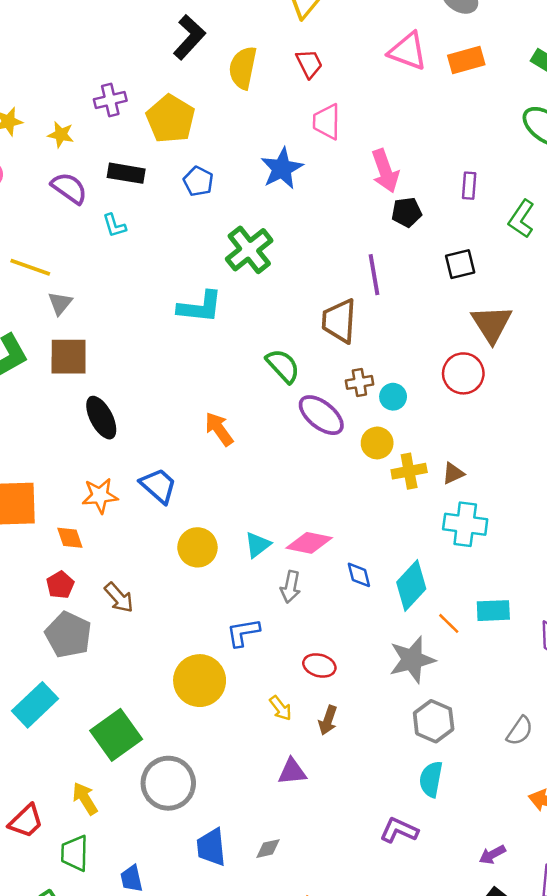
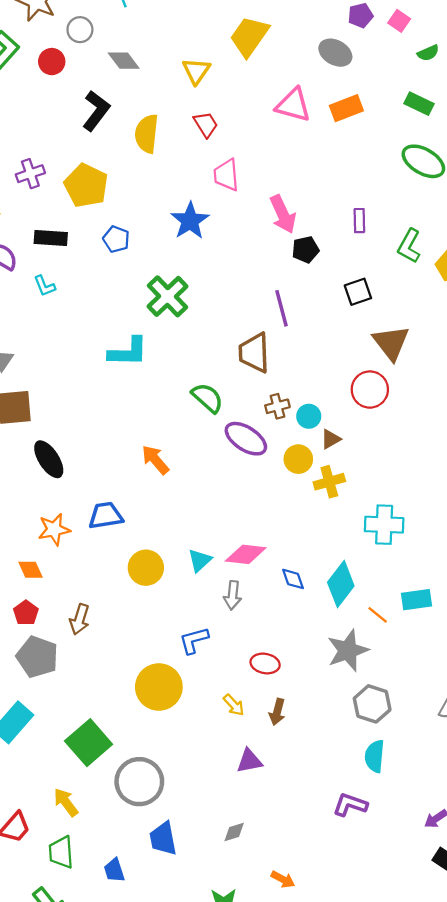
brown triangle: (453, 473) -> (331, 439), moved
blue trapezoid: (158, 486) -> (106, 516), turned -45
brown arrow: (119, 598) -> (80, 619), turned 64
blue trapezoid: (211, 847) -> (163, 839), moved

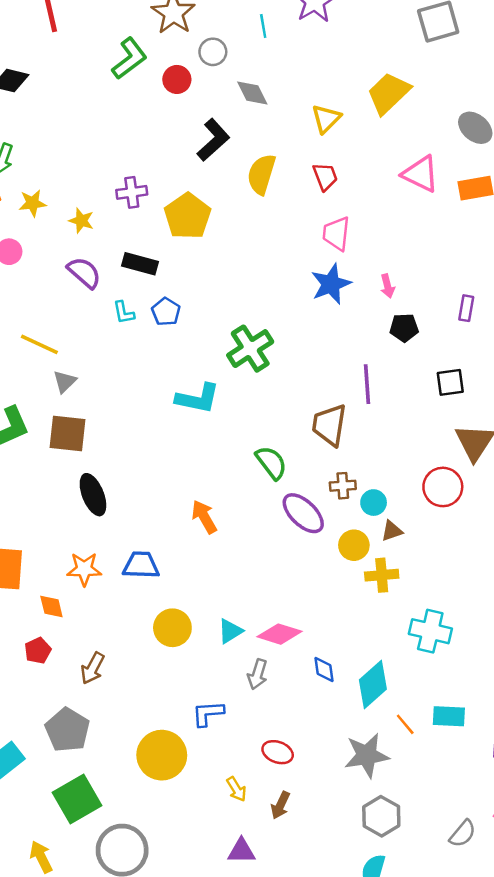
pink arrow: (283, 214) -> (387, 286), size x0.6
blue star: (190, 221) -> (331, 284), moved
blue pentagon: (116, 239) -> (166, 312), moved
gray pentagon: (37, 657) -> (67, 730), moved

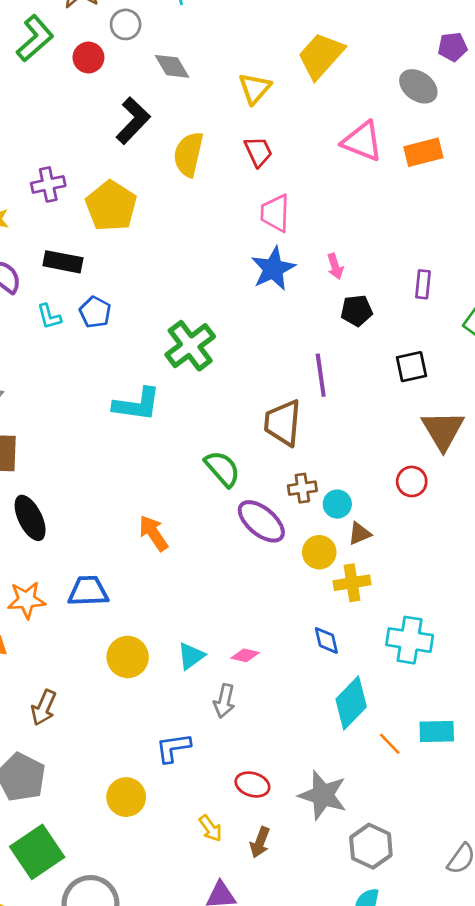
red circle: (443, 487) -> (412, 481), size x0.7
pink diamond: (279, 634) -> (245, 655), size x0.6
blue diamond: (324, 669) -> (326, 640), moved
yellow circle: (162, 755) -> (126, 797), size x0.7
gray star: (367, 755) -> (323, 795), moved, turned 30

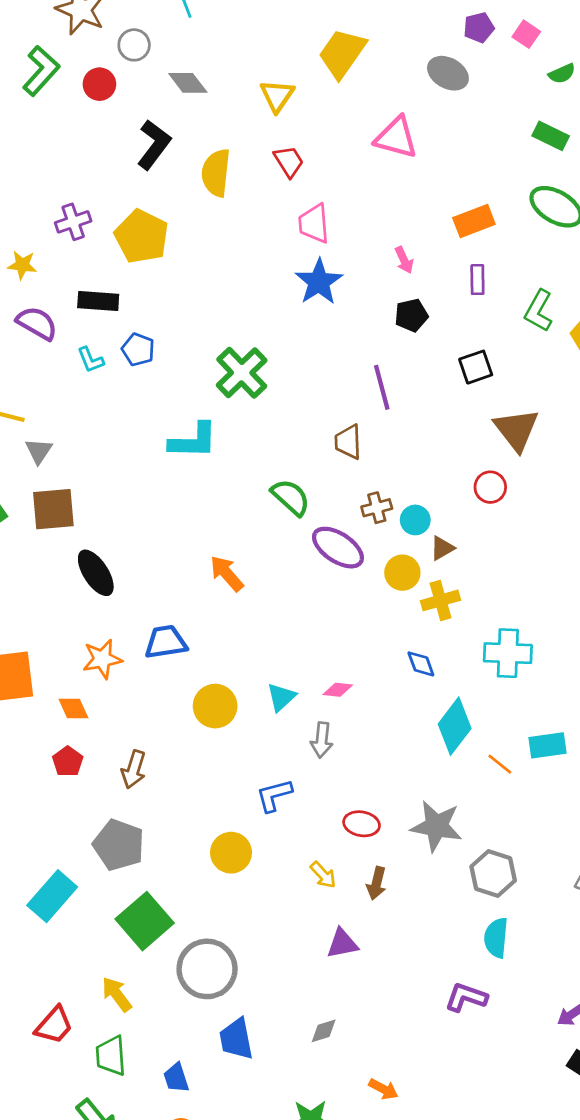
orange rectangle: (423, 152) -> (474, 221), moved
pink arrow: (335, 266) -> (404, 260), moved
brown trapezoid: (283, 423) -> (348, 442), size x0.7

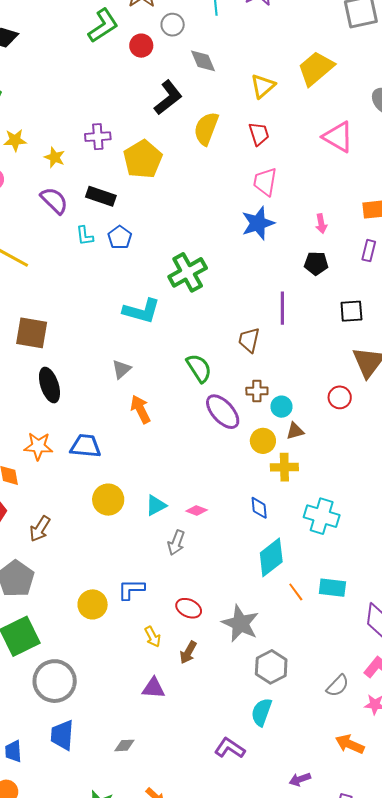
gray triangle: (39, 451) -> (121, 369), moved
blue L-shape: (274, 795) -> (131, 589), moved

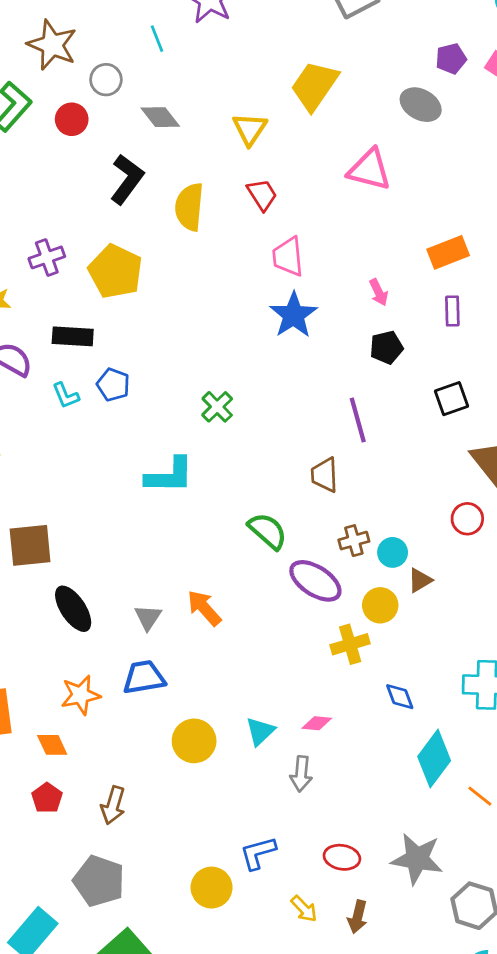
green cross: (188, 272) -> (217, 407), size x0.6
gray triangle: (121, 369) -> (148, 617), moved
yellow cross: (284, 467) -> (350, 644), moved

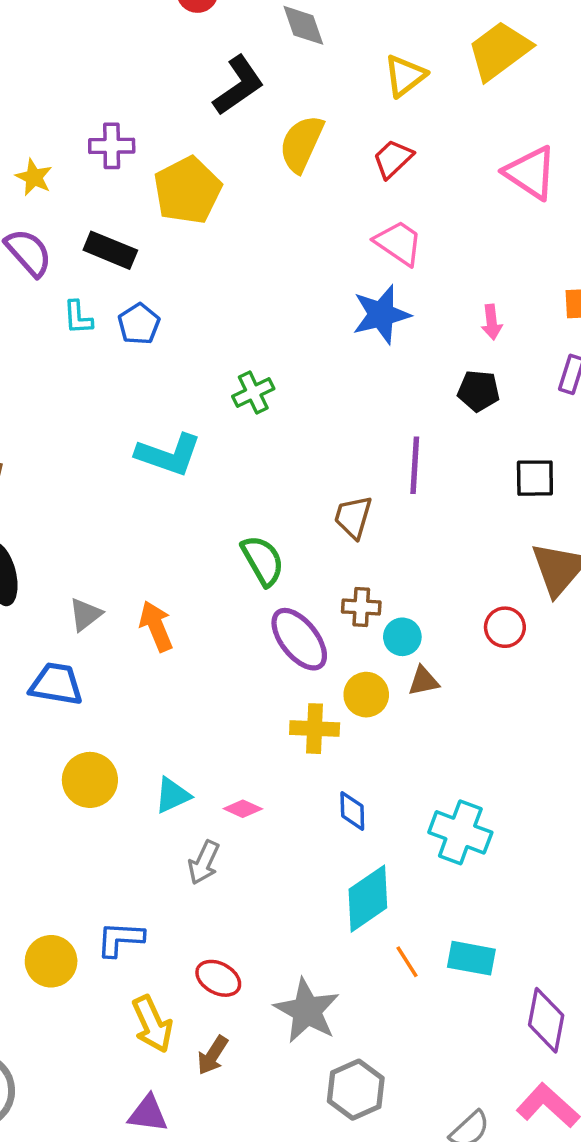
red trapezoid: (262, 195) -> (393, 159), turned -120
pink trapezoid: (288, 257) -> (398, 243), turned 111
yellow arrow: (304, 909) -> (152, 1024), size x1.5

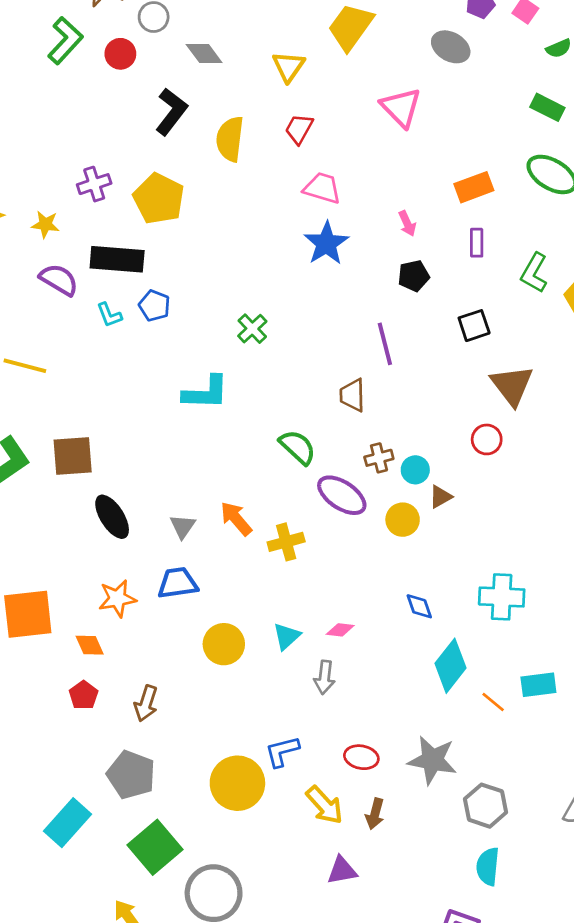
pink triangle: (531, 173) -> (401, 107), turned 30
black rectangle: (110, 250) -> (117, 259), size x1.4
yellow cross: (315, 729) -> (286, 542), moved
yellow circle: (51, 961) -> (237, 783), size x1.4

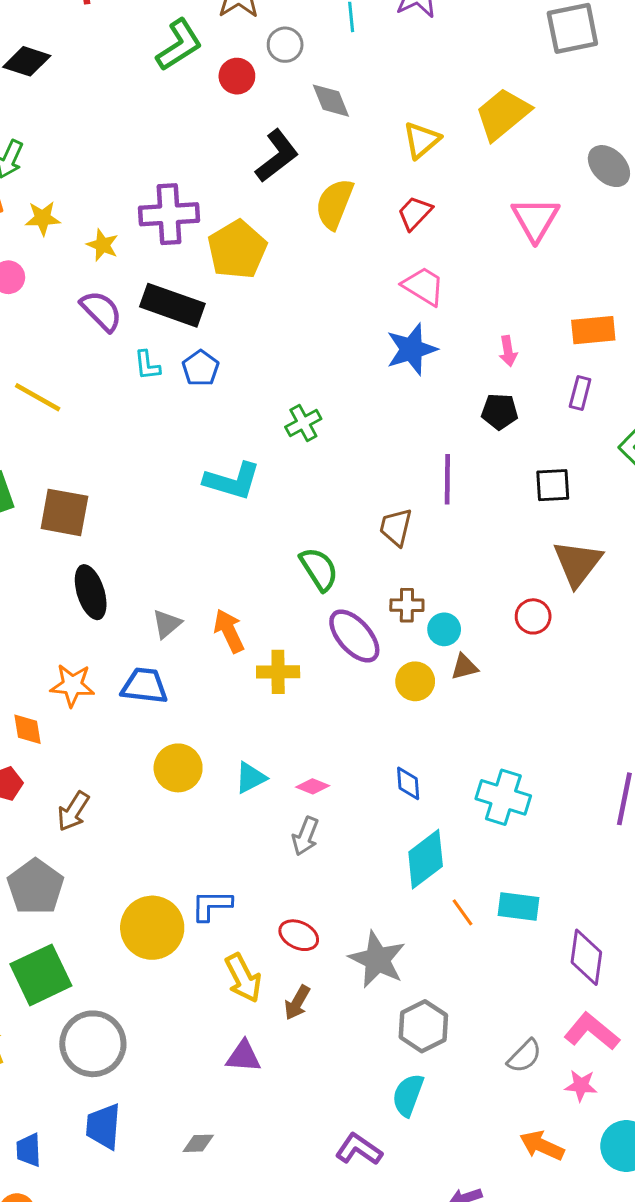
purple cross: (94, 184) -> (169, 214), size x1.5
gray arrow: (324, 677) -> (305, 836), moved

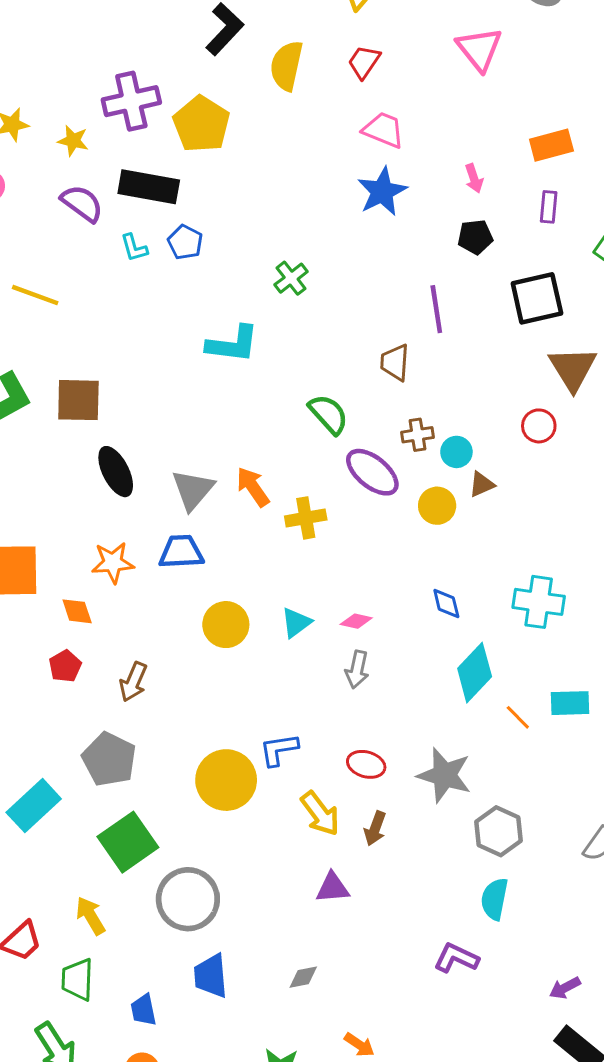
black square: (553, 485) -> (537, 298), size x1.5
gray triangle: (167, 624) -> (193, 490), size x1.5

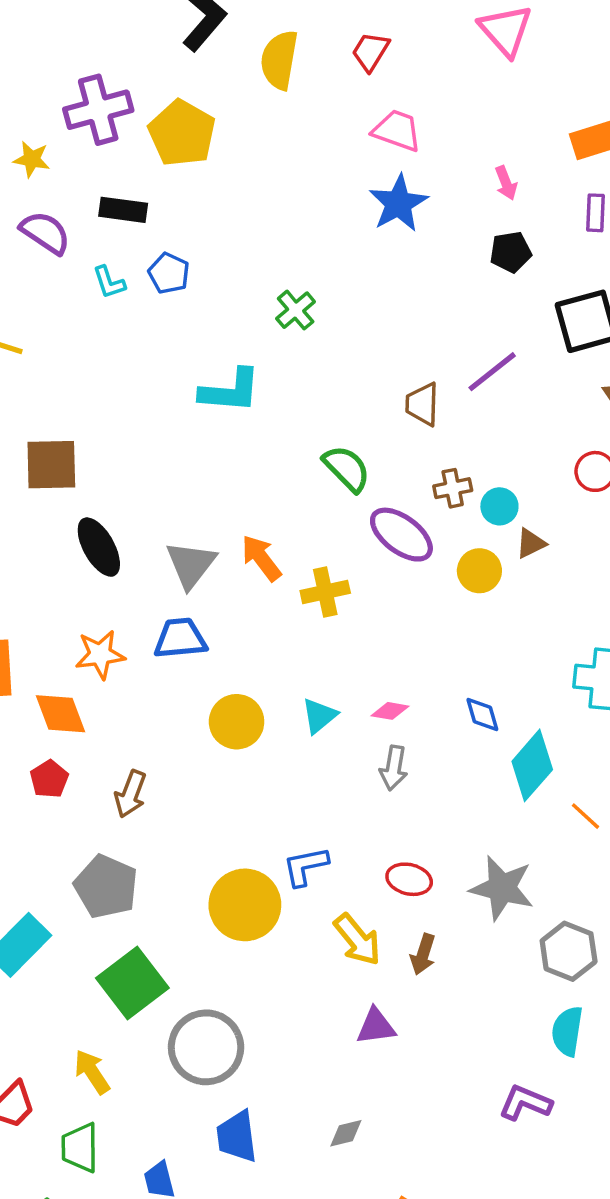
black rectangle: (149, 187) -> (123, 210), size x0.7
purple line: (436, 309) -> (492, 372), moved, turned 63
blue diamond: (446, 604) -> (482, 715), moved
orange diamond: (77, 611) -> (61, 714), size x1.4

